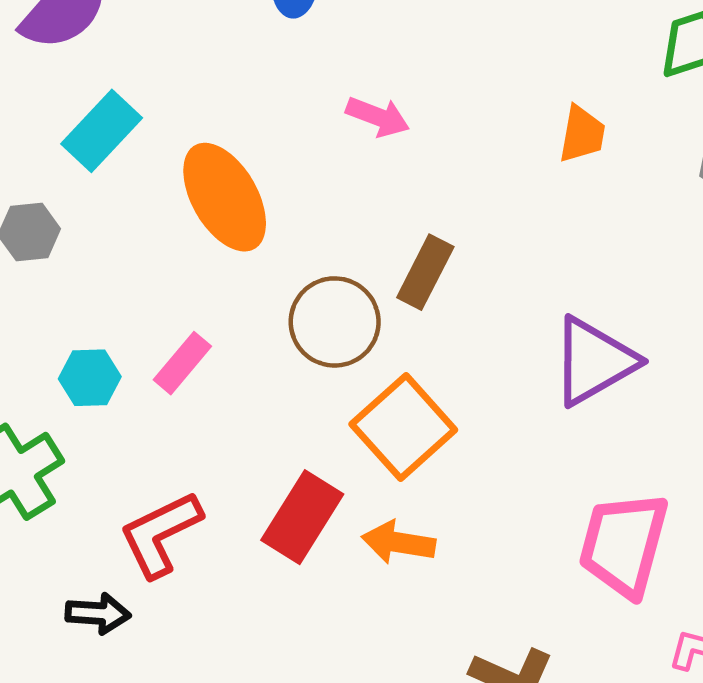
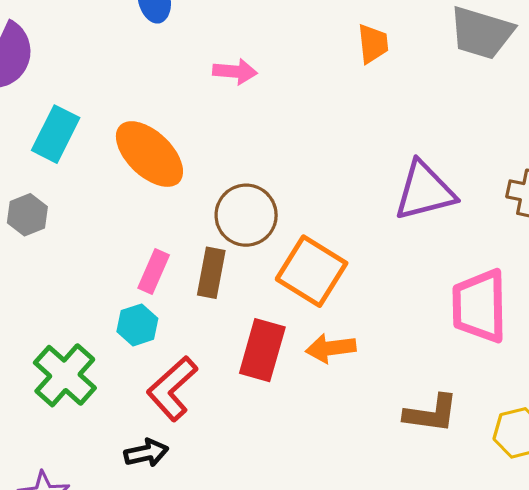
brown rectangle: (425, 272) -> (211, 273), moved
purple triangle: (594, 361) -> (425, 191), turned 32
cyan hexagon: (90, 378) -> (137, 325), moved

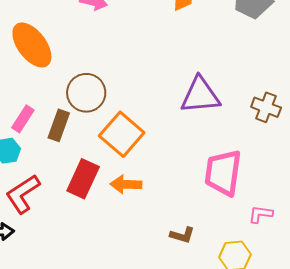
brown L-shape: (431, 414) -> (182, 235), size x0.7

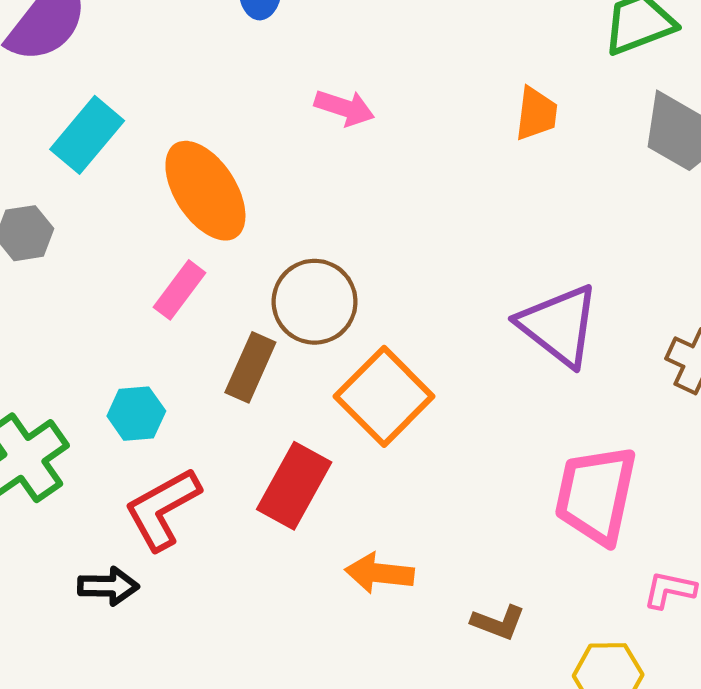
purple triangle: (200, 95) -> (559, 325), turned 39
pink rectangle: (23, 119) -> (179, 290), moved
orange arrow: (126, 184) -> (379, 573), moved

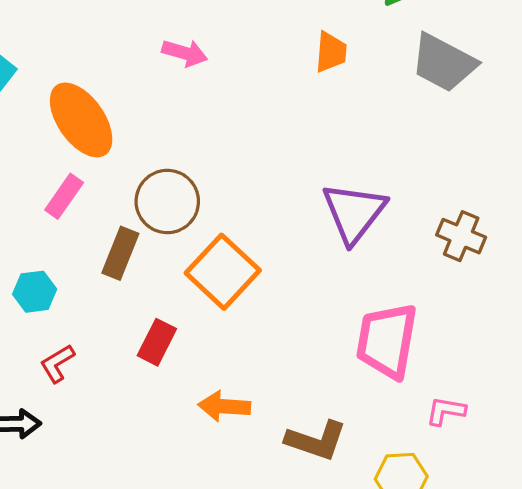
purple triangle: (559, 325) -> (354, 213), turned 32
red rectangle: (294, 486) -> (157, 342), size x0.7
red L-shape: (163, 509) -> (57, 363), size x0.6
brown L-shape: (498, 622) -> (316, 441), size x1.5

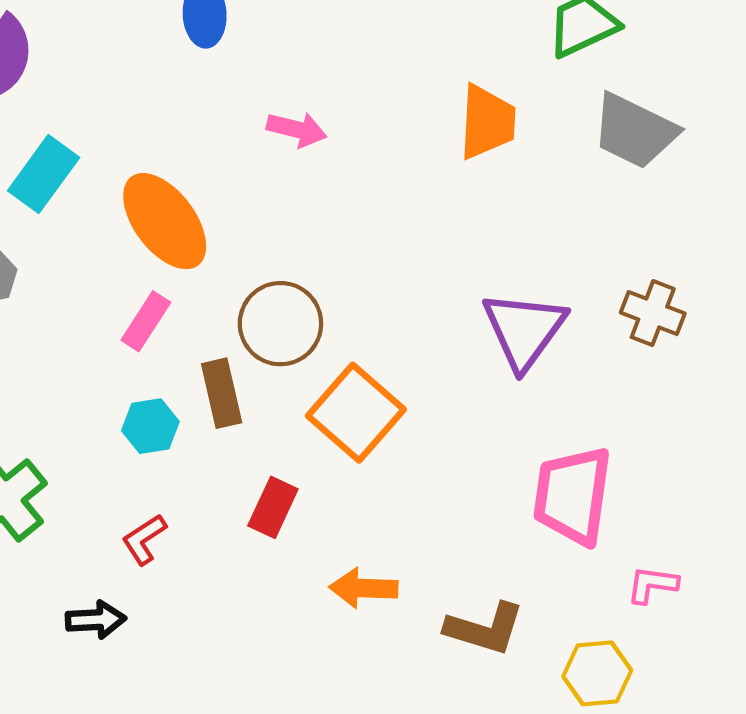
orange trapezoid: (331, 52) -> (487, 122), size x1.4
brown cross: (461, 236) -> (653, 313), moved
brown rectangle: (120, 253) -> (222, 393), turned -33
cyan hexagon: (35, 292) -> (150, 426), moved

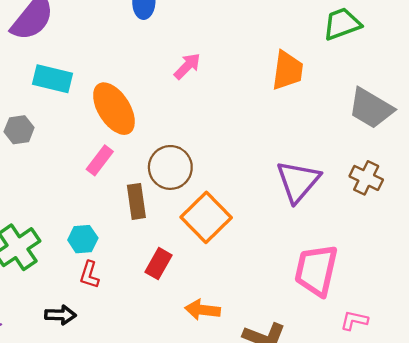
pink arrow: (297, 129) -> (187, 66), turned -64
gray trapezoid: (634, 131) -> (371, 108), moved
cyan rectangle: (44, 174) -> (52, 79), turned 63
cyan hexagon: (150, 426) -> (83, 239), moved
red L-shape: (144, 539) -> (89, 275), turned -44

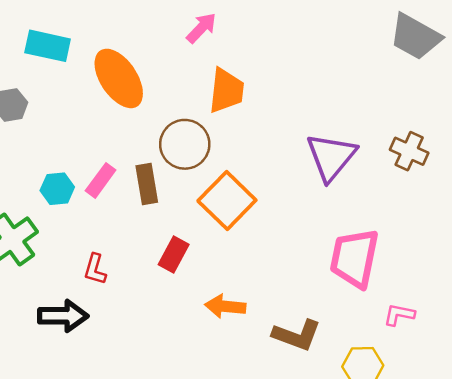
orange trapezoid: (288, 70) -> (226, 91), moved
gray trapezoid: (371, 108) -> (415, 37), moved
pink rectangle: (100, 160) -> (101, 180), moved
cyan hexagon: (83, 239) -> (57, 189), moved
black arrow: (61, 315) -> (63, 316), size x1.4

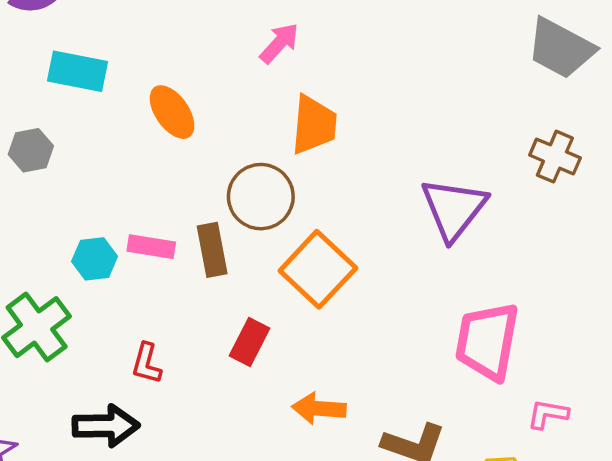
orange ellipse: (119, 78) -> (172, 112), size x0.7
brown cross: (409, 151) -> (555, 157), moved
pink rectangle: (101, 180) -> (151, 247), turned 64

